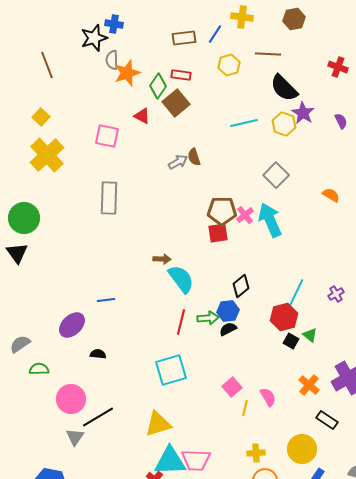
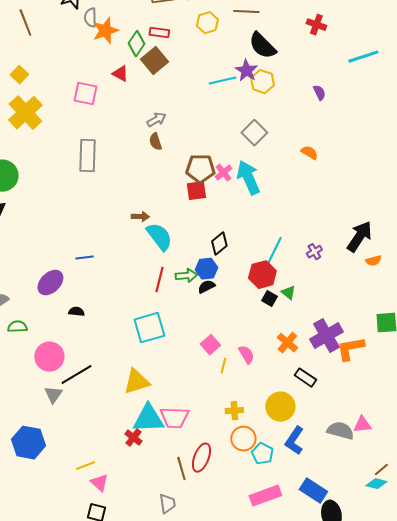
purple star: (303, 113) -> (246, 71), moved
purple semicircle: (341, 121) -> (319, 93), moved
brown semicircle: (194, 157) -> (155, 142), moved

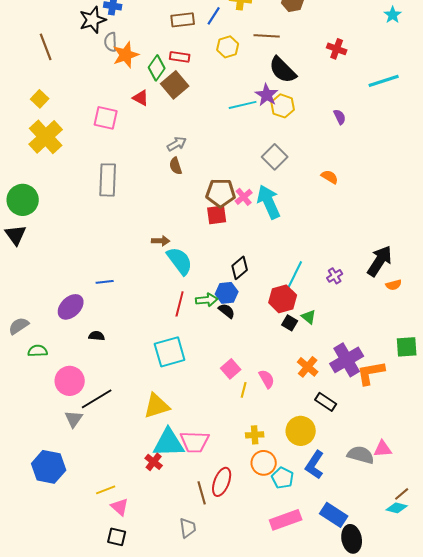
black semicircle: (206, 287) -> (227, 311), turned 66

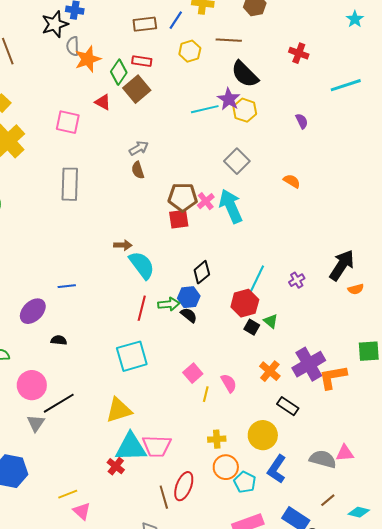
brown line: (402, 494) -> (328, 500), moved

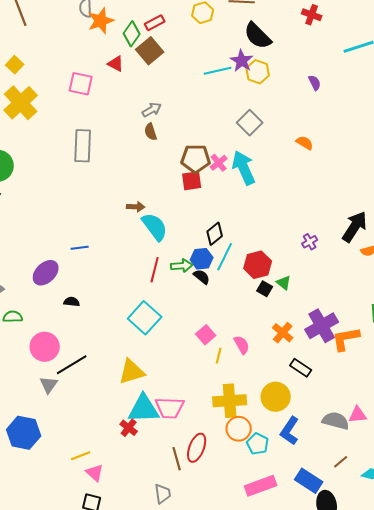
red rectangle: (142, 61) -> (155, 23), turned -36
cyan line: (257, 279) -> (225, 257), moved
cyan square: (132, 356) -> (145, 318), turned -32
yellow cross: (217, 439) -> (230, 401), size x1.8

